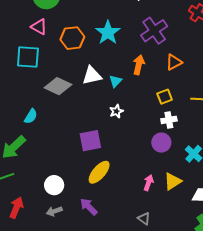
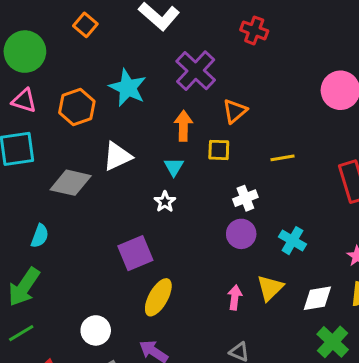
cyan triangle: (115, 81) -> (174, 167), moved
yellow square: (165, 97) -> (219, 150), moved, turned 35

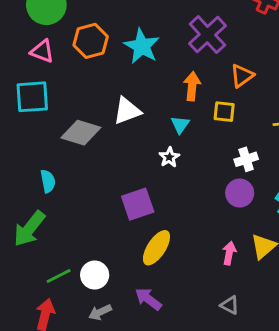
orange hexagon: (77, 107) -> (91, 41), moved
cyan semicircle: (40, 236) -> (48, 181), turned -35
green line: (21, 333) -> (59, 276), moved

